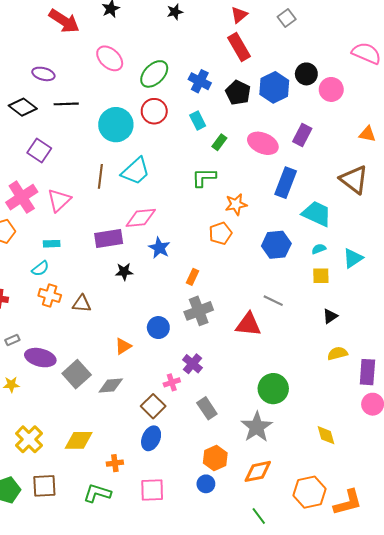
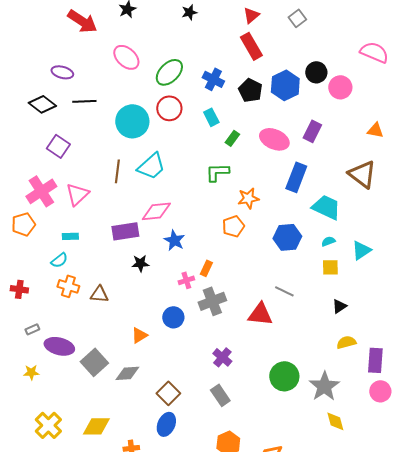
purple cross: (192, 364) -> (222, 357), moved
pink cross: (172, 382) -> (186, 280), moved
gray star: (257, 427) -> (324, 386), moved

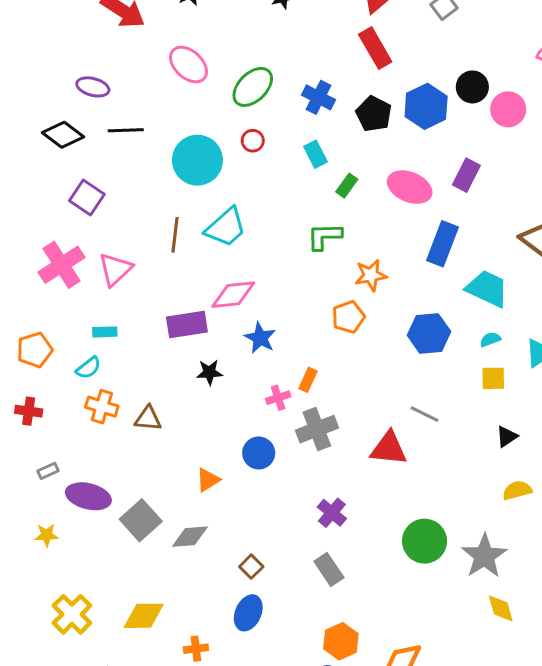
red circle: (169, 108) -> (253, 141), size x0.6
orange pentagon: (23, 224) -> (35, 350), moved
brown square: (168, 393) -> (251, 567), size x0.7

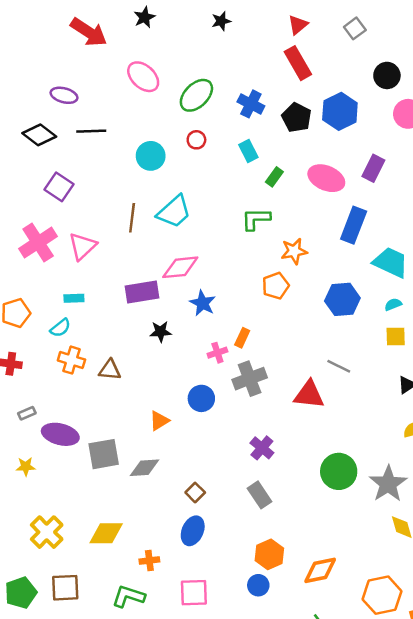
black circle: (472, 87) -> (387, 75), moved
cyan circle: (197, 160) -> (151, 156), size x0.7
gray square: (141, 520) -> (104, 454), turned 32

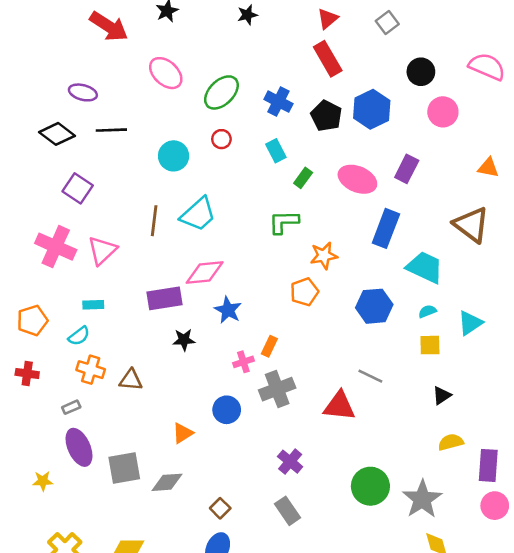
pink cross: (38, 243) -> (56, 247), turned -33
gray rectangle: (27, 413) -> (71, 407), moved
purple ellipse: (60, 434) -> (79, 447), turned 52

